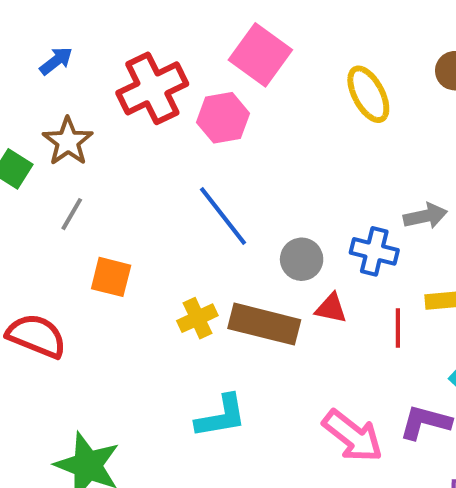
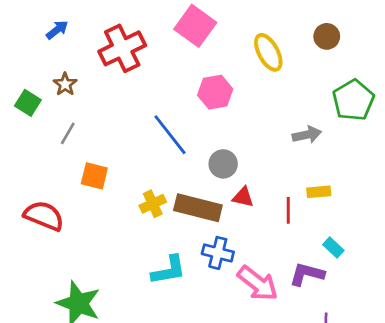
pink hexagon: (223, 118) -> (215, 92), moved
brown star: (68, 141) -> (65, 84), size x0.7
blue cross: (374, 251) -> (218, 253), moved

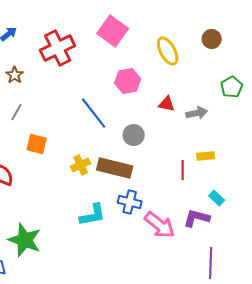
green pentagon: (353, 100) -> (232, 87), size x0.7
red triangle: (243, 197) -> (167, 104), moved

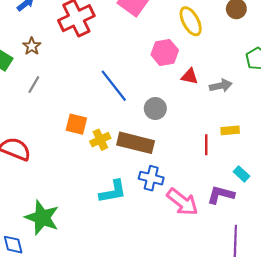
pink hexagon: (128, 81) -> (165, 52), moved
orange square: (37, 144) -> (76, 124), moved

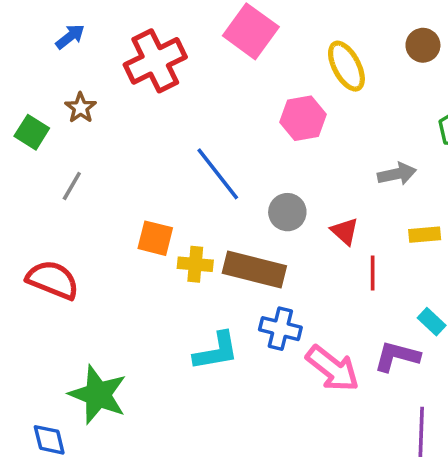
red triangle: (190, 76) -> (345, 231), moved, turned 30
gray line: (34, 85) -> (72, 186), moved
yellow rectangle: (230, 130) -> (425, 235), moved
yellow cross: (100, 140) -> (195, 264), turned 30

